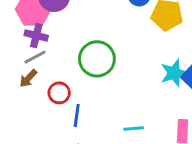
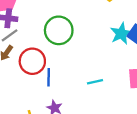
red circle: (59, 93) -> (32, 61), size x1.5

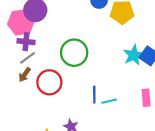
blue line: (49, 77) -> (94, 95), moved

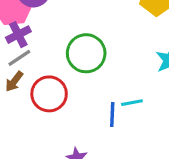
purple cross: (26, 42) -> (18, 35), turned -35
cyan line: (109, 101) -> (132, 103), moved

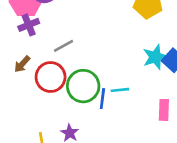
green circle: (86, 53) -> (83, 86), moved
gray line: (19, 58) -> (63, 46), moved

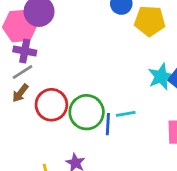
purple cross: (29, 25) -> (25, 51), turned 36
gray line: (63, 46) -> (23, 72), moved

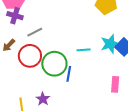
gray line: (23, 72) -> (35, 32), moved
cyan line: (126, 114) -> (84, 50), moved

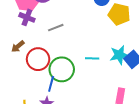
gray line: (35, 32) -> (56, 28), moved
blue line: (69, 74) -> (51, 84), moved

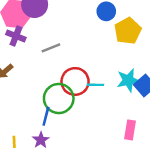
yellow pentagon: (119, 14) -> (128, 31), turned 30
red circle: (38, 59) -> (75, 81), moved

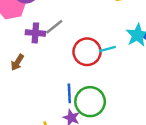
purple cross: (16, 36) -> (35, 33), moved
green circle: (59, 99) -> (90, 102), moved

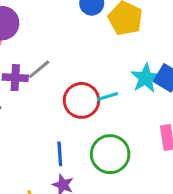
green circle: (90, 102) -> (110, 154), moved

